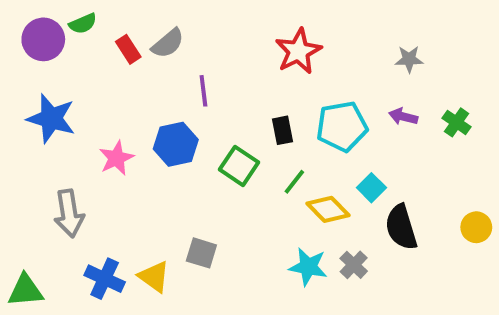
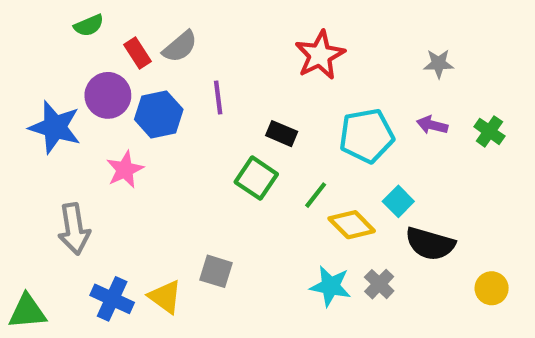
purple circle: (43, 39) -> (108, 95), moved
black rectangle: (283, 130) -> (282, 134), moved, turned -56
blue hexagon: (176, 144) -> (159, 114), moved
black semicircle: (401, 227) -> (430, 244), turned -57
yellow circle: (476, 227) -> (492, 288), moved

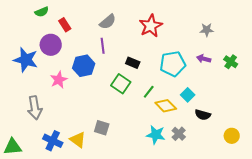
gray semicircle: (180, 47) -> (108, 22), moved
blue hexagon: (159, 114) -> (84, 66), moved
black semicircle: (430, 244) -> (203, 115), size x0.7

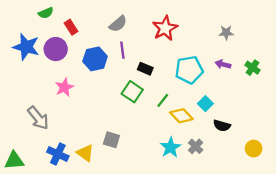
purple line: (103, 46) -> (122, 50), moved
blue star: (26, 60) -> (26, 47), moved
blue hexagon: (84, 66) -> (95, 59), moved
gray arrow: (35, 108) -> (38, 118), turned -30
cyan star: (156, 135) -> (170, 147), turned 30

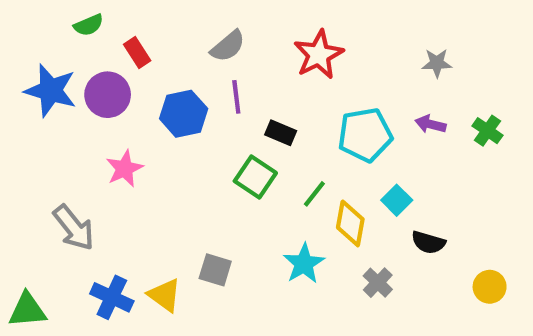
yellow diamond: (181, 116) -> (350, 223), turned 55
cyan star: (170, 147) -> (304, 264), moved

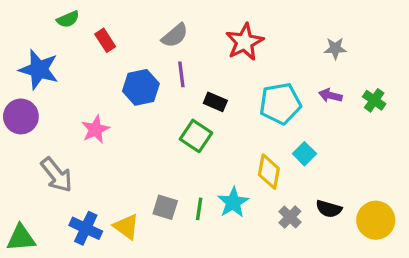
purple circle: (108, 95) -> (21, 116), moved
green line: (314, 194) -> (199, 209), moved, turned -30
black semicircle: (428, 242) -> (329, 209), moved
yellow circle: (490, 287) -> (376, 220), size x1.5

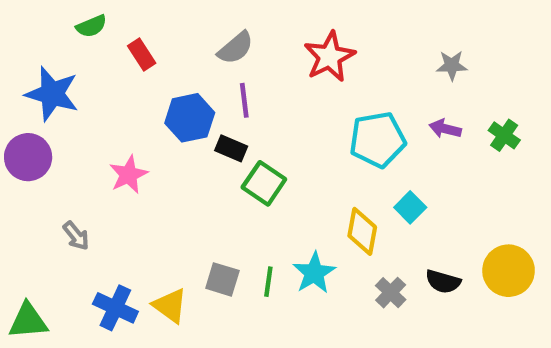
black rectangle: (215, 102) -> (231, 148), moved
gray arrow: (57, 175) -> (76, 236), size x0.6
yellow circle: (376, 220) -> (509, 271), moved

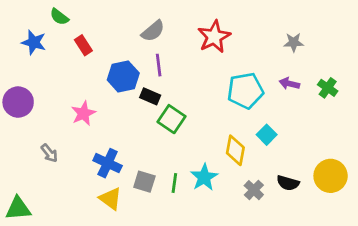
green semicircle: (91, 26) -> (59, 17), turned 60
red rectangle: (142, 54) -> (83, 45), moved
blue star: (52, 94) -> (34, 42), moved, size x0.7
blue cross: (115, 308) -> (108, 163), moved

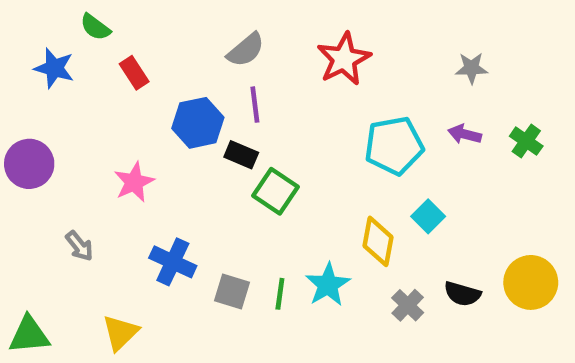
yellow triangle: (110, 199) -> (120, 333), moved, turned 40

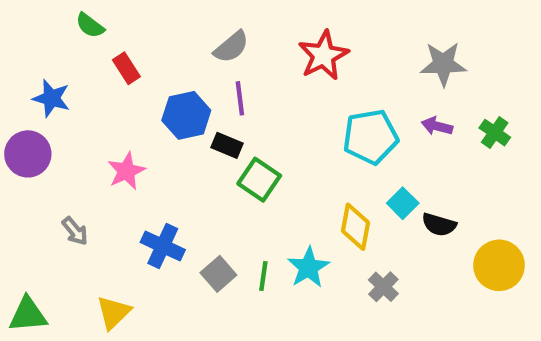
blue star: (54, 68) -> (51, 98), moved
gray star: (472, 68) -> (443, 64), size x1.5
gray square: (232, 292) -> (218, 274), turned 32
black semicircle: (462, 294) -> (439, 225), moved

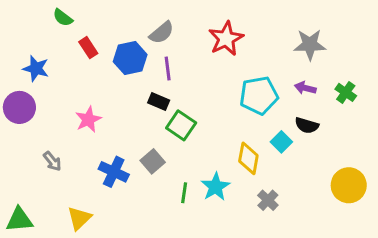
blue hexagon: (186, 115) -> (130, 58), moved
black semicircle: (439, 225) -> (307, 125), moved
gray square: (218, 274) -> (153, 161), moved

